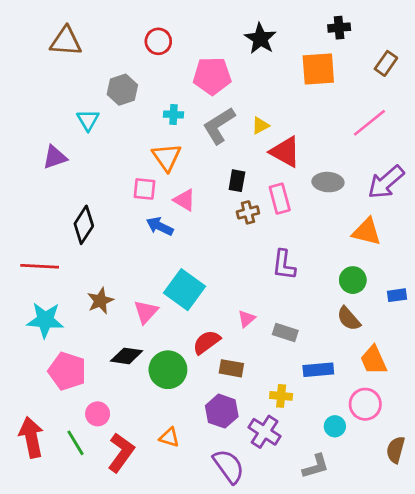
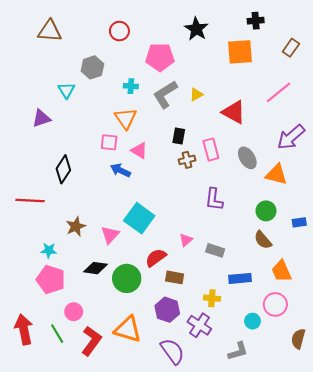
red triangle: (285, 152) -> (234, 112), moved
gray ellipse: (328, 182) -> (247, 158), moved, turned 55
cyan star: (45, 320) -> (49, 250), moved, size x0.6
orange triangle: (169, 437) -> (128, 329), size x1.8

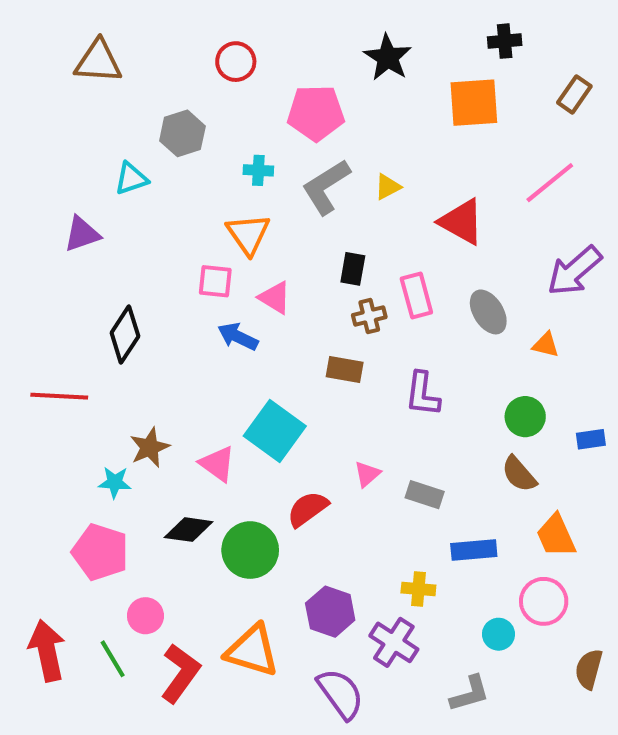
cyan triangle: (66, 90) -> (131, 179), turned 42
orange triangle: (276, 175) -> (546, 345), size x0.6
pink triangle: (110, 235) -> (217, 464), turned -36
cyan star: (49, 250) -> (115, 482), moved
brown rectangle: (175, 277) -> (345, 369), moved

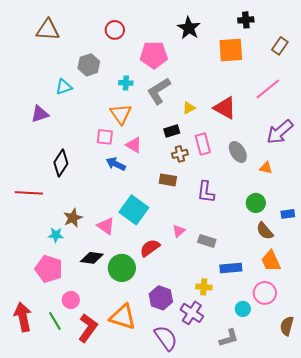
yellow triangle: (388, 187) -> (189, 108), moved
black rectangle: (353, 269) -> (172, 131), turned 63
brown semicircle: (519, 474) -> (265, 231), moved

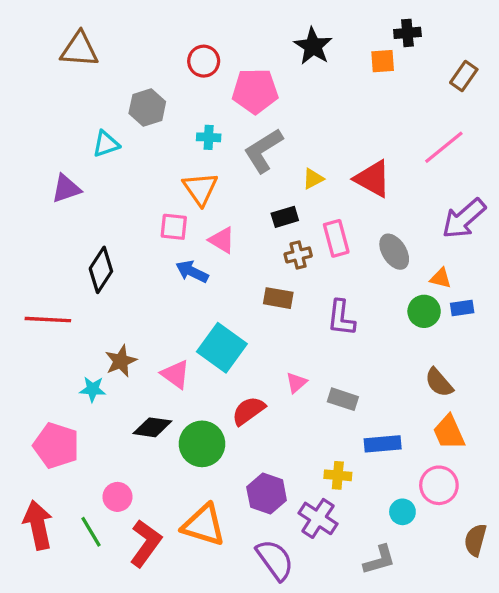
red circle: (115, 30) -> (204, 61), moved
orange square: (231, 50) -> (383, 61), moved, size x0.6
green circle: (256, 203) -> (424, 311), moved
blue rectangle: (288, 214) -> (462, 308), moved
pink pentagon: (49, 269) -> (56, 446), moved

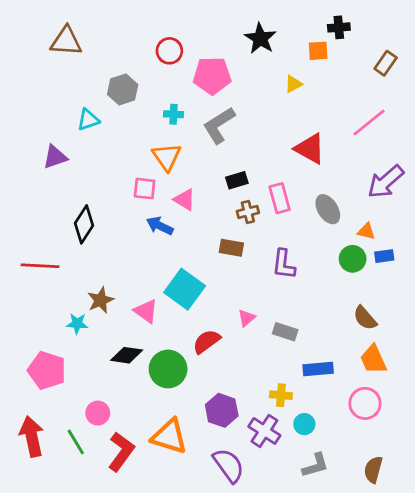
yellow triangle: (313, 179) -> (293, 84), moved
cyan circle: (402, 512) -> (304, 424), moved
brown semicircle: (475, 540) -> (373, 470), moved

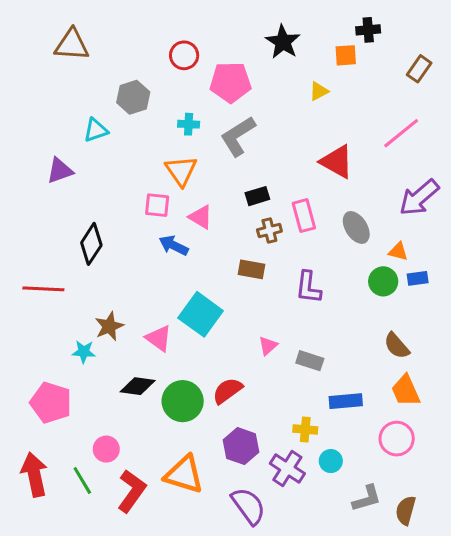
red semicircle: (207, 341) -> (227, 391), moved
gray L-shape: (315, 465) -> (367, 498), moved

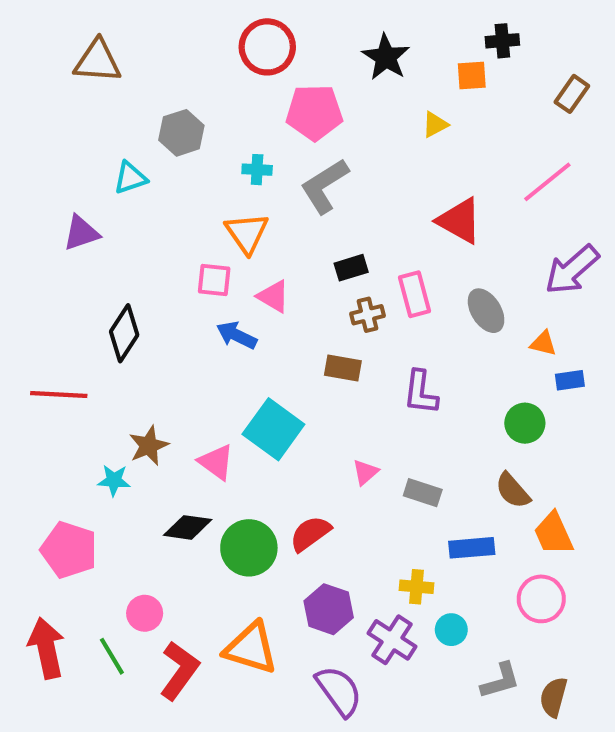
red circle: (184, 55) -> (267, 47), moved, size x1.4
green circle: (383, 281) -> (525, 423), moved
brown semicircle: (397, 346) -> (513, 491), moved

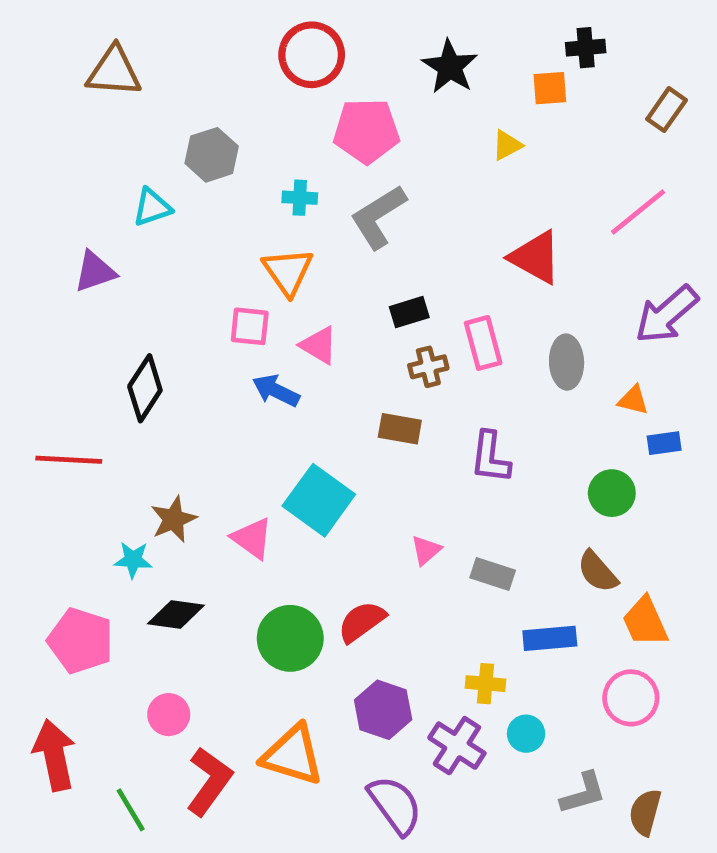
gray ellipse: (486, 311) -> (567, 362), turned 30
black diamond: (188, 527) -> (176, 615), moved
green line: (112, 656) -> (131, 810), moved

